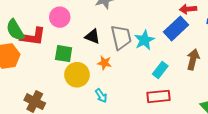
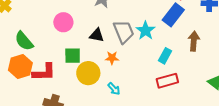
red L-shape: (33, 37) -> (44, 72), moved

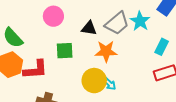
gray trapezoid: (124, 32) -> (117, 23), turned 75
orange star: (112, 58) -> (106, 51), size x1.5
yellow circle: (88, 73) -> (94, 81), moved

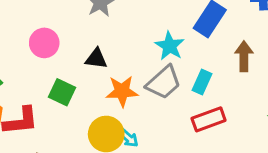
gray trapezoid: (117, 23) -> (164, 82), moved
green square: (65, 51) -> (62, 92), turned 30

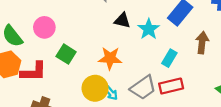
pink circle: (44, 43) -> (44, 27), moved
black triangle: (96, 59) -> (122, 21), moved
gray trapezoid: (164, 82) -> (143, 88), moved

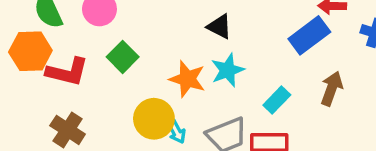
cyan star: (149, 29) -> (228, 70), moved

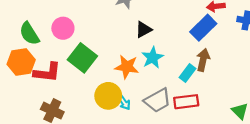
black triangle: (219, 27) -> (143, 30), turned -48
green square: (123, 57) -> (82, 58), size x1.4
brown arrow: (332, 89) -> (203, 60), moved

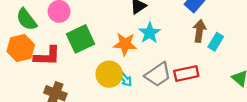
green square: (82, 58) -> (81, 39), turned 32
cyan rectangle: (187, 73) -> (216, 42), moved

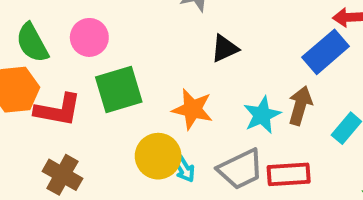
brown arrow: (199, 31) -> (300, 106), moved
cyan star: (150, 33) -> (262, 115), moved

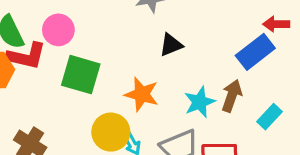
green square: (119, 89) -> (81, 75), turned 30
red L-shape: (58, 110) -> (26, 56), moved

